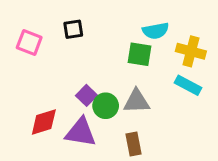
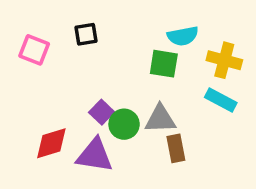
brown rectangle: (134, 144) -> (176, 148), moved

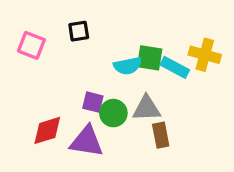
cyan semicircle: (183, 36) -> (128, 66), moved
cyan rectangle: (221, 100) -> (175, 67), moved
purple square: (102, 112) -> (93, 102), turned -30

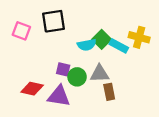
black square: (79, 31) -> (53, 21), size x1.6
green square: (150, 58) -> (102, 39), turned 36
red diamond: (47, 130) -> (32, 89), turned 30

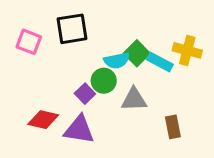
purple square: (63, 69) -> (85, 94), turned 32
green circle: (77, 77) -> (104, 81), moved
brown rectangle: (109, 92) -> (173, 127), moved

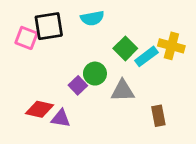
black square: (72, 29) -> (49, 26), moved
cyan semicircle: (117, 61) -> (92, 18), moved
cyan rectangle: (160, 62) -> (146, 56), turned -65
purple triangle: (79, 130) -> (61, 118), moved, size x0.7

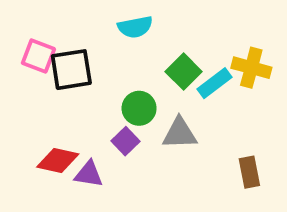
black square: (49, 26) -> (71, 70), moved
purple square: (78, 85) -> (126, 141), moved
brown rectangle: (158, 116) -> (249, 172), moved

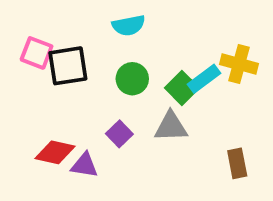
green square: (184, 72) -> (182, 88), moved
green circle: (139, 108) -> (132, 79), moved

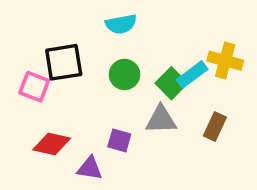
pink square: (37, 53) -> (34, 87), moved
purple square: (119, 134) -> (119, 140), moved, turned -30
brown rectangle: (237, 163) -> (215, 127), moved, turned 36
purple triangle: (84, 165) -> (90, 168), moved

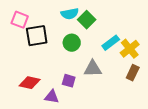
yellow cross: (225, 61) -> (130, 49), moved, turned 36
green square: (171, 83) -> (87, 20), moved
pink square: (34, 87) -> (20, 20), moved
brown rectangle: (215, 127) -> (133, 73), moved

